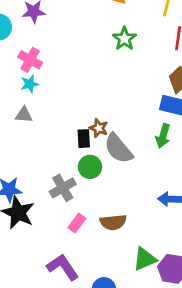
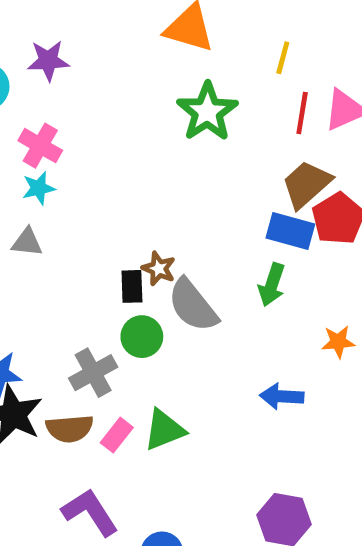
green star: (124, 39) -> (207, 112), size x1.4
brown semicircle: (113, 222) -> (70, 429), moved
green triangle: (145, 259) -> (164, 430), moved

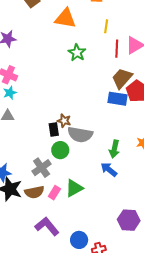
green star: (207, 112) -> (77, 53), size x0.7
green arrow: (272, 285) -> (114, 149), moved
gray semicircle: (193, 305) -> (80, 135), turned -35
blue arrow: (282, 396) -> (109, 170), moved, turned 42

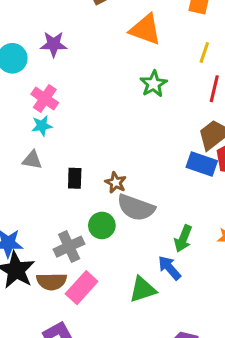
black rectangle: (54, 130) -> (75, 178), moved
green triangle: (74, 188) -> (143, 289), moved
pink rectangle: (54, 193) -> (82, 288), size x1.5

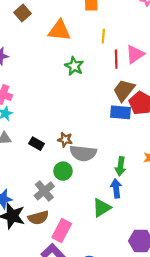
black rectangle: (75, 178) -> (37, 144), turned -48
blue arrow: (169, 268) -> (116, 188), turned 48
pink rectangle: (82, 288) -> (62, 231), moved

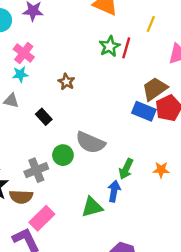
red line: (116, 59) -> (126, 48), moved
brown star: (65, 140) -> (66, 82), moved

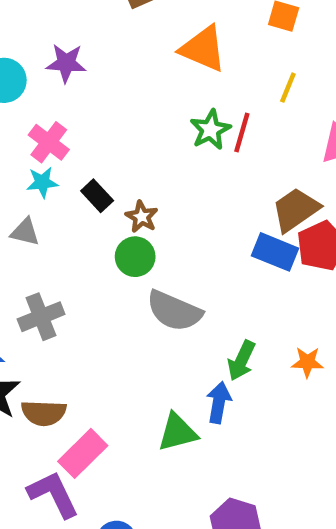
brown star: (66, 82) -> (142, 217), moved
black rectangle: (44, 117) -> (97, 196), moved
green circle: (63, 155) -> (135, 257), moved
gray cross: (36, 170) -> (41, 317), moved

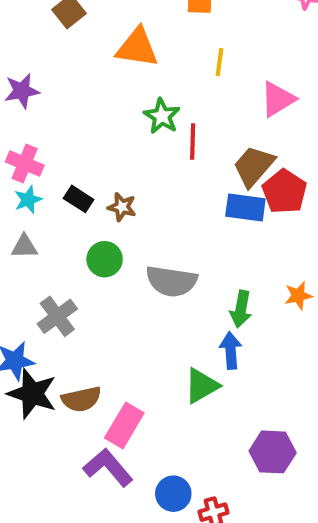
red line: (242, 133) -> (193, 142), moved
green circle: (135, 257) -> (105, 259), moved

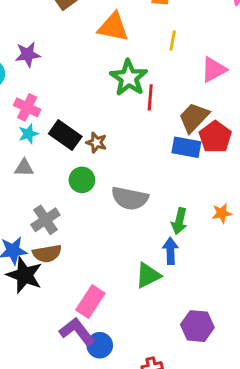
green star: (162, 116) -> (129, 78), size x1.4
black rectangle: (79, 199) -> (65, 135), size x1.5
brown semicircle: (81, 399) -> (47, 254), moved
blue circle: (173, 494) -> (100, 345), moved

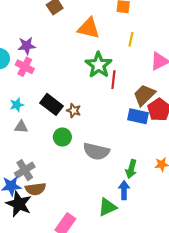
pink cross: (27, 107) -> (25, 67), moved
cyan star: (28, 134) -> (17, 105), moved
gray cross: (45, 220) -> (25, 170), moved

